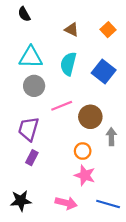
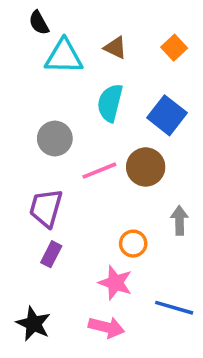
cyan triangle: (31, 57) -> (64, 57), moved
brown circle: (90, 117) -> (146, 167), moved
pink star: (85, 175) -> (115, 283), moved
black star: (21, 201) -> (33, 324), turned 30
blue line: (108, 204) -> (174, 308), moved

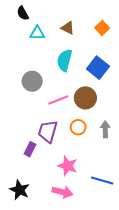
cyan triangle: (64, 57) -> (37, 33), size x0.7
purple trapezoid: (46, 208) -> (48, 131), moved
orange circle: (133, 244) -> (78, 127), moved

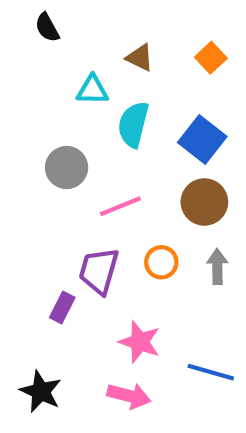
cyan triangle: (37, 33) -> (92, 90), moved
brown circle: (85, 98) -> (204, 202), moved

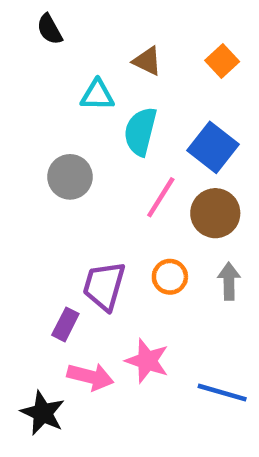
pink line: (120, 206) -> (161, 197), moved, turned -36
pink arrow: (129, 396) -> (90, 377), moved

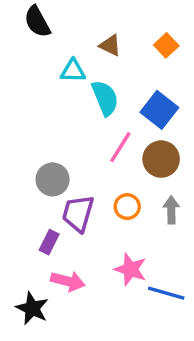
black semicircle: (50, 29) -> (37, 22), size x1.4
cyan semicircle: (140, 131) -> (105, 98), turned 144
gray circle: (70, 177) -> (53, 179), moved
pink star: (147, 361) -> (131, 269), moved

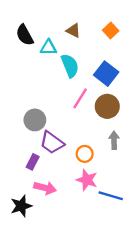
black semicircle: (37, 22) -> (25, 35), moved
orange circle: (127, 207) -> (85, 154), moved
purple trapezoid: (78, 213) -> (52, 143), turned -70
black star: (32, 308) -> (21, 206), turned 30

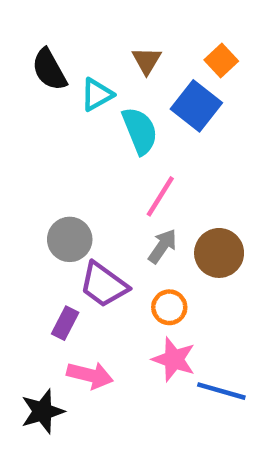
brown triangle: (73, 31) -> (147, 61), turned 35
cyan triangle: (48, 48) -> (97, 95), turned -30
blue square: (106, 74) -> (196, 106), moved
brown circle: (107, 106) -> (219, 253), moved
gray arrow: (114, 140) -> (162, 246), moved, turned 36

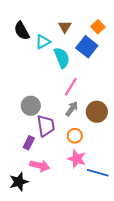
purple trapezoid: (104, 285) -> (46, 126), turned -135

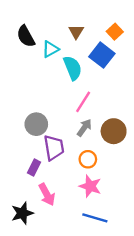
pink arrow: (40, 166) -> (47, 194), turned 48
blue line: (98, 173) -> (95, 218), moved

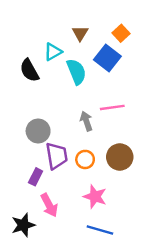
black semicircle: (26, 36) -> (29, 70), moved
pink line: (83, 102) -> (112, 107), moved, turned 50
gray arrow: (84, 128) -> (86, 121), moved, turned -54
brown circle: (114, 131) -> (120, 157), moved
orange circle: (88, 159) -> (85, 159), moved

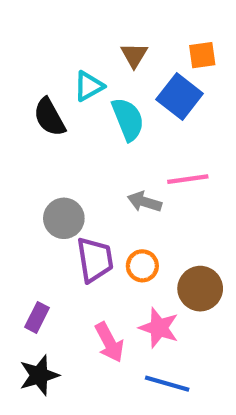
orange square: (121, 33) -> (202, 55), turned 35
gray arrow: (86, 121) -> (144, 202), turned -54
brown circle: (120, 157) -> (200, 289), moved
purple rectangle: (36, 177) -> (37, 317), moved
pink arrow: (49, 205) -> (109, 342), moved

